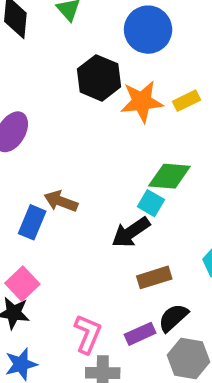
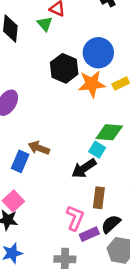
blue circle: (148, 30) -> (98, 53), moved
brown rectangle: (154, 277) -> (99, 198), turned -66
pink L-shape: (88, 334) -> (75, 218), moved

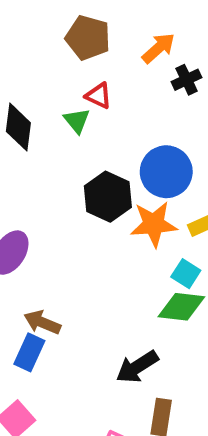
brown arrow: (39, 148) -> (42, 322), moved
cyan square: (97, 150) -> (186, 274), moved

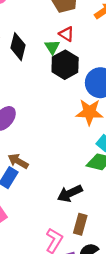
black hexagon: (108, 197) -> (65, 65), moved

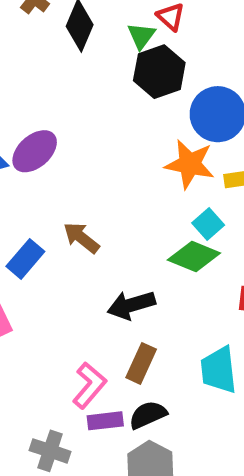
brown arrow: (18, 161) -> (81, 238), moved

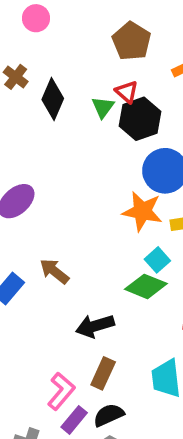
black hexagon: (159, 72) -> (140, 119), moved
purple rectangle: (105, 421) -> (74, 420), turned -44

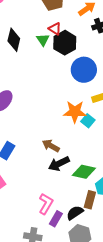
orange star: (142, 211) -> (75, 112), moved
brown arrow: (54, 271) -> (51, 146), moved
green diamond: (146, 286) -> (84, 172), moved
brown rectangle: (103, 373) -> (90, 200), moved

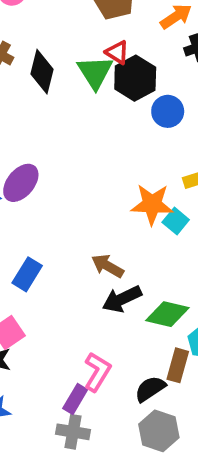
green triangle: (43, 40) -> (95, 72), size x1.5
blue circle: (84, 70) -> (168, 111), moved, size x0.7
purple rectangle: (56, 219) -> (75, 399), moved

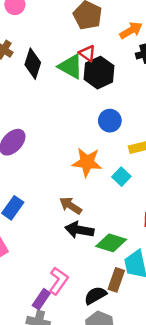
green triangle: (95, 72) -> (71, 66), turned -32
blue circle: (168, 111) -> (110, 121), moved
orange star: (152, 204) -> (87, 162), moved
black arrow: (122, 299) -> (79, 230), turned 32

